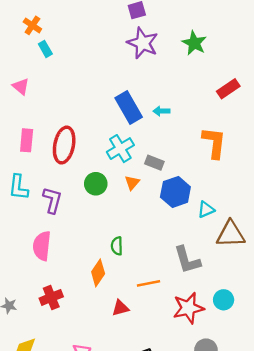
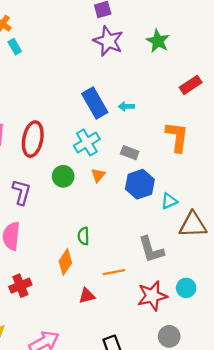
gray rectangle: (154, 163) -> (130, 153), moved

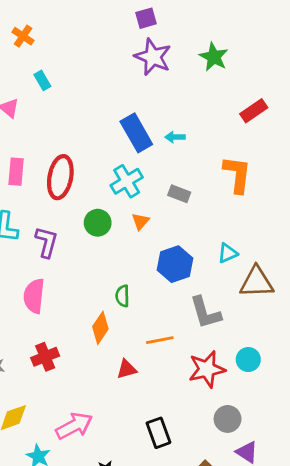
cyan rectangle: (15, 47) -> (42, 80), moved
blue hexagon: (140, 184) -> (175, 264), moved

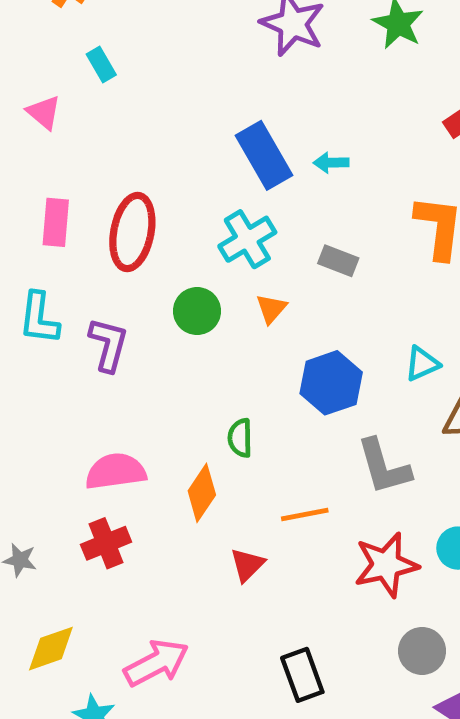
pink semicircle: (34, 296) -> (116, 471), moved, turned 76
red triangle: (127, 369) -> (247, 565), turned -30

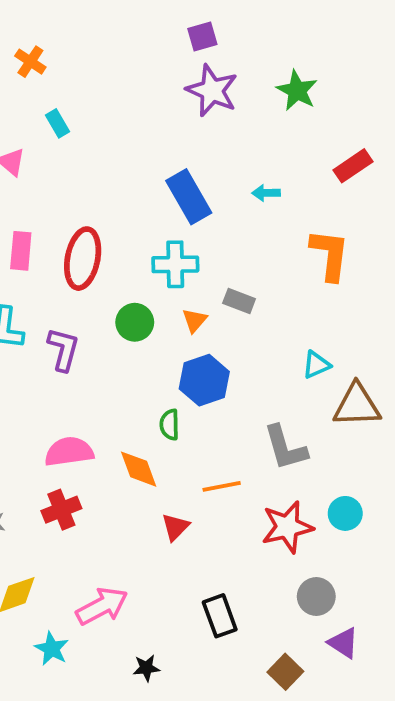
cyan arrow: (331, 163) -> (266, 193), moved
cyan cross: (247, 239) -> (175, 264), turned 30
gray rectangle: (338, 261) -> (239, 301), moved
blue hexagon: (331, 383) -> (204, 380), moved
orange diamond: (202, 493) -> (139, 469), turned -54

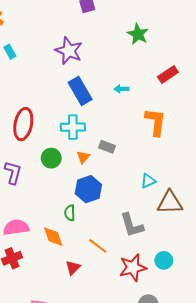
purple star: (212, 91) -> (69, 51), moved
orange line: (222, 486) -> (98, 246), turned 48

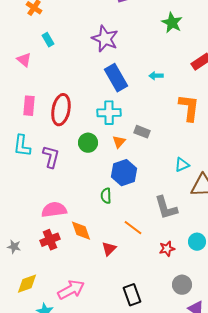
orange diamond: (53, 237) -> (81, 231), moved
red star: (133, 268) -> (167, 249), size x0.6

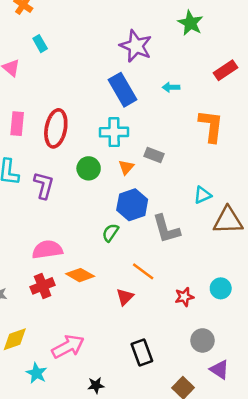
purple star: (105, 39) -> (136, 46), moved
green semicircle: (106, 196) -> (110, 233), turned 35
gray L-shape: (166, 208) -> (166, 229), moved
orange diamond: (81, 231) -> (80, 275), turned -40
red triangle: (109, 249) -> (125, 297), moved

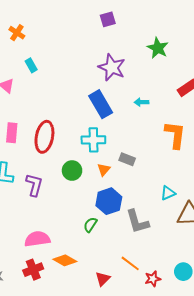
orange line: (143, 271) -> (130, 263), moved

